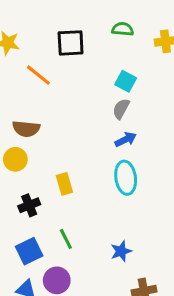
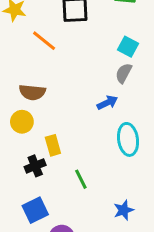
blue arrow: (126, 139) -> (107, 103), moved
yellow rectangle: (64, 184) -> (53, 145), moved
green line: (66, 239) -> (81, 179), moved

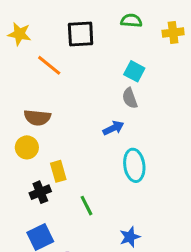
gray semicircle: (124, 73) -> (130, 98), turned -48

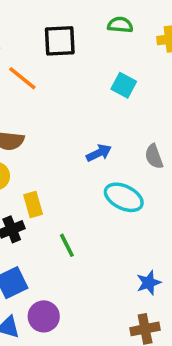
gray semicircle: (130, 98) -> (154, 156), moved
cyan ellipse: (134, 165) -> (124, 197), turned -56
blue star: (130, 237) -> (149, 283), moved

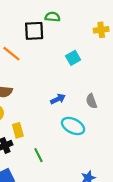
green semicircle: (120, 25) -> (52, 17), moved
cyan square: (124, 85) -> (73, 58), turned 32

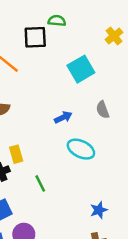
yellow cross: (101, 30) -> (114, 36), turned -32
cyan square: (73, 58) -> (81, 69), size x1.5
gray semicircle: (91, 101) -> (103, 110), moved

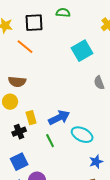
black square: (35, 37) -> (34, 23), moved
blue arrow: (63, 117) -> (59, 118), moved, size x1.5
cyan ellipse: (81, 149) -> (82, 135), moved

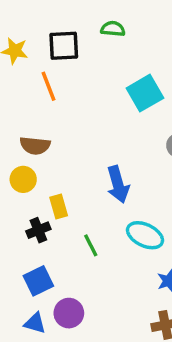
orange line: (25, 47) -> (49, 86), turned 30
blue arrow: (59, 118) -> (118, 184), moved, turned 100

